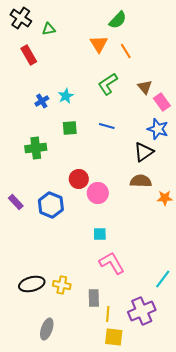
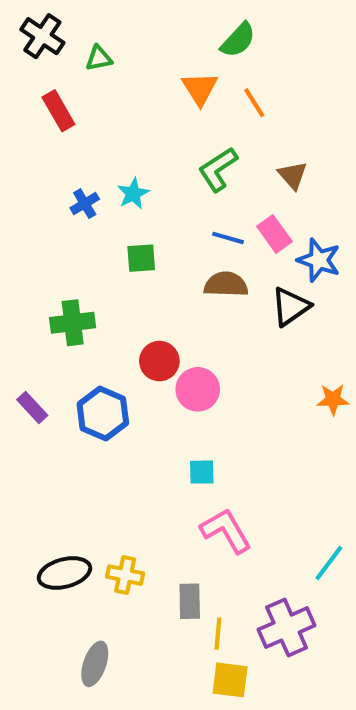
pink rectangle: (162, 102) -> (274, 234), moved
blue line: (107, 126) -> (228, 238), moved
green cross: (36, 148) -> (73, 323), moved
brown semicircle: (141, 181) -> (226, 284), moved

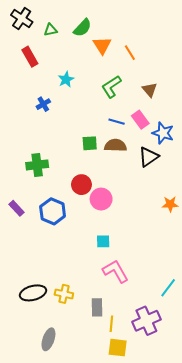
green semicircle: (238, 40) -> (83, 28), moved
cyan star: (133, 194) -> (66, 79), moved
green square: (141, 258) -> (90, 143), moved

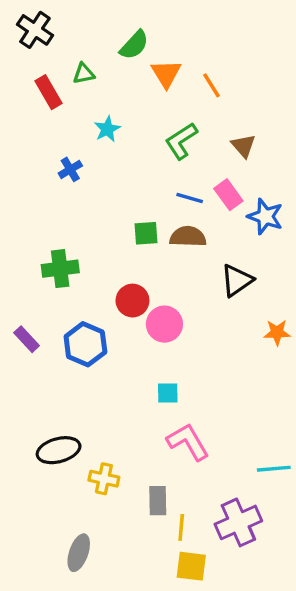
green triangle: (51, 30) -> (84, 74), moved
black triangle: (149, 157) -> (237, 280), moved
cyan line: (168, 288) -> (274, 469), turned 48
black ellipse: (33, 293) -> (59, 450), moved

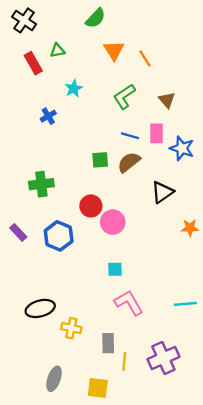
green semicircle: (134, 45) -> (95, 18), moved
pink rectangle: (228, 195) -> (157, 133), turned 36
brown semicircle: (188, 237) -> (129, 162), turned -40
cyan line: (274, 469) -> (185, 304), moved
yellow square: (191, 566) -> (98, 388), moved

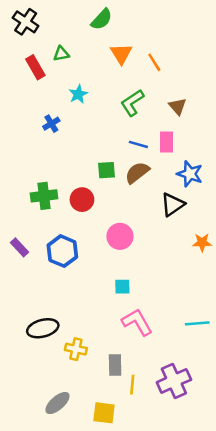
blue star: (182, 148) -> (190, 174), moved
red circle: (91, 206) -> (82, 200), moved
gray ellipse: (54, 379) -> (57, 403), turned 30

